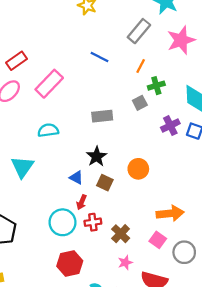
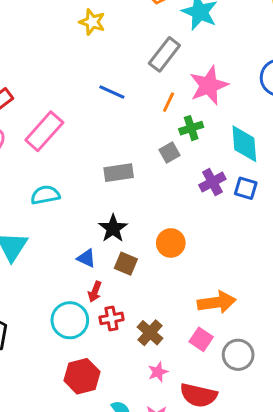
pink star: (181, 40) -> (209, 85), moved

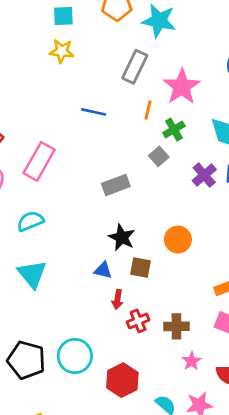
cyan semicircle: (45, 195) -> (30, 221), moved
cyan circle: (70, 320) -> (75, 356), moved
brown cross: (150, 333) -> (176, 326), turned -30

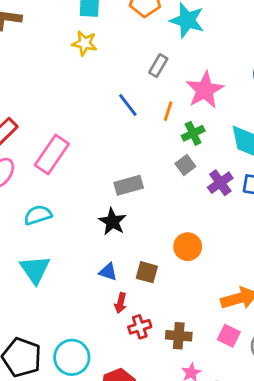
gray rectangle: (135, 67) -> (158, 66), size x0.7
blue line: (94, 112) -> (128, 105), moved, turned 35
gray square: (159, 156) -> (185, 165), moved
black star: (122, 237) -> (112, 222), moved

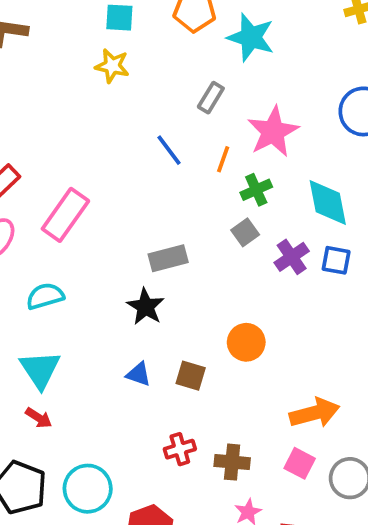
red arrow: (120, 303) -> (39, 418), moved, turned -72

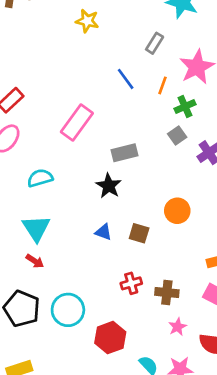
pink rectangle: (65, 215) -> (77, 123), moved

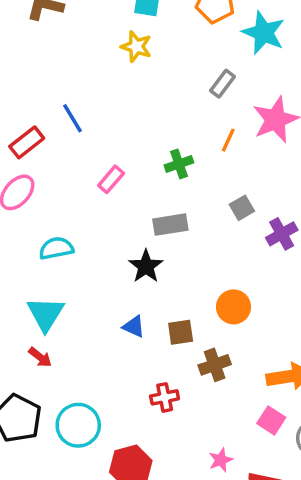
blue line: (126, 79) -> (72, 118), moved
green cross: (185, 107) -> (179, 164), moved
pink rectangle: (77, 123) -> (111, 179), size x0.6
brown square: (139, 233) -> (181, 332), turned -30
brown cross: (167, 293) -> (215, 365), moved, turned -30

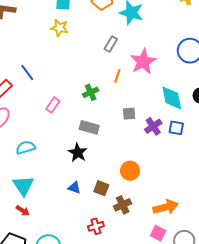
gray square: (242, 208) -> (129, 114), turned 32
gray rectangle: (170, 225) -> (89, 127), turned 30
brown square: (181, 332) -> (101, 188), turned 35

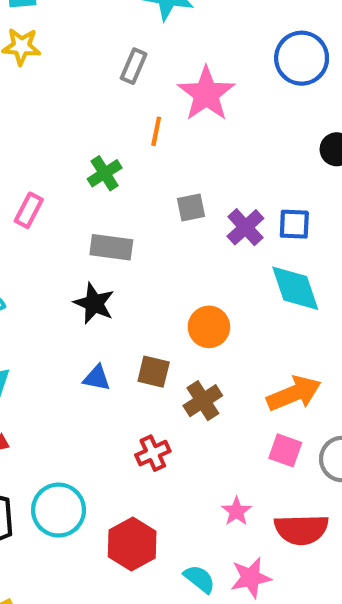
cyan diamond: (172, 98) -> (295, 288), moved

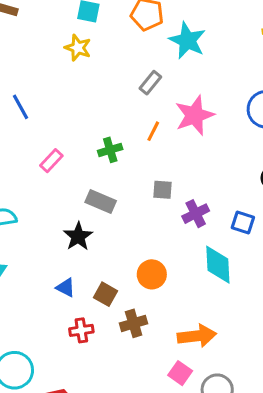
blue square: (294, 224) -> (243, 223), moved
red cross: (153, 453) -> (81, 330), moved

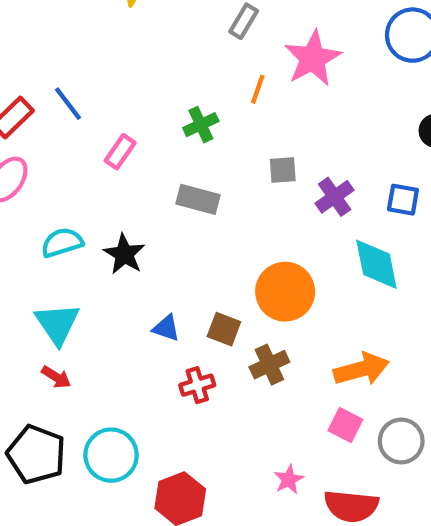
blue line: (21, 107) -> (68, 104), moved
black star: (78, 236) -> (124, 254), moved
orange circle: (152, 274) -> (285, 292), size x1.4

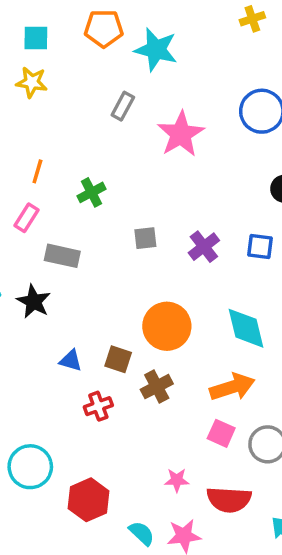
orange line: (258, 89) -> (37, 171), moved
gray square: (283, 170) -> (145, 238), moved
gray rectangle: (198, 199) -> (62, 256), moved
cyan diamond: (376, 264) -> (246, 328), moved
pink star: (289, 479) -> (177, 480), turned 30

